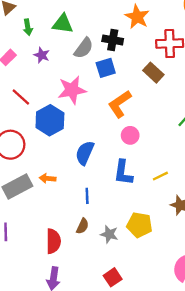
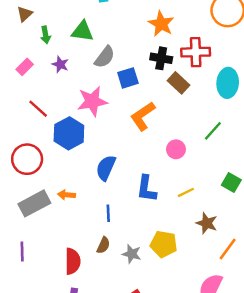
black cross: (113, 40) -> (161, 58), moved
pink circle: (130, 135) -> (176, 149), moved

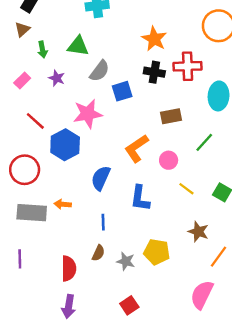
brown rectangle: (178, 83) -> (171, 116), moved, turned -54
orange L-shape: (143, 116) -> (136, 148), moved
yellow line: (186, 192) -> (186, 189), moved, turned 63
gray rectangle: (34, 203) -> (32, 213), turned 32

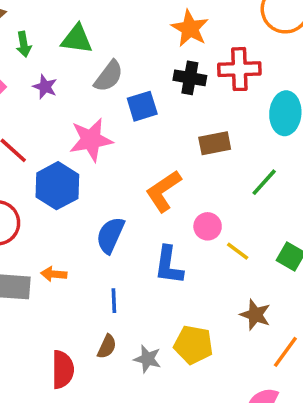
pink circle: (169, 160) -> (208, 226), moved

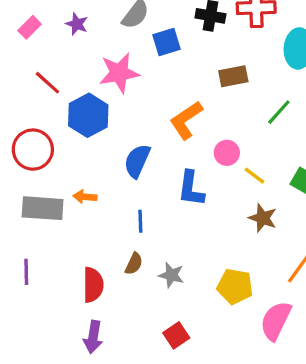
brown star: (255, 315) -> (263, 218), moved
yellow pentagon: (193, 345) -> (235, 286), moved

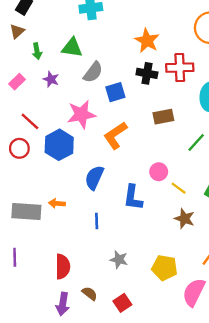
orange L-shape: (186, 120) -> (115, 135), moved
red circle: (33, 150) -> (19, 148), moved, size x0.7
brown semicircle: (134, 264) -> (90, 293), moved, turned -77

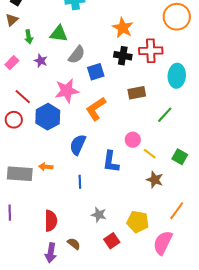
red square: (122, 303) -> (112, 241), moved

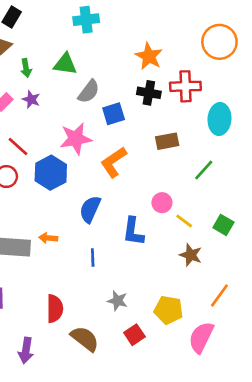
purple star: (41, 61) -> (31, 99), moved
brown semicircle: (74, 244) -> (85, 339), size x1.6
purple arrow: (51, 253) -> (26, 350), moved

